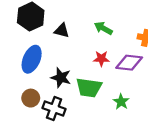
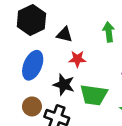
green arrow: (103, 28) -> (109, 32), turned 54
red star: (101, 59) -> (77, 59), moved

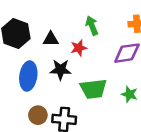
red star: (77, 59) -> (79, 48), moved
black star: (64, 85) -> (61, 70), moved

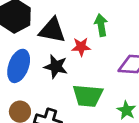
black triangle: (51, 39) -> (52, 30), size x1.5

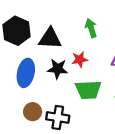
red star: (81, 47) -> (80, 59), moved

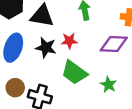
green trapezoid: (88, 90) -> (74, 73), turned 32

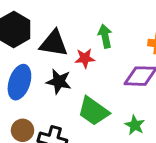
red star: (69, 41) -> (85, 58), moved

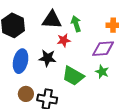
black triangle: (54, 43) -> (52, 20), moved
green star: (135, 125) -> (102, 72), moved

